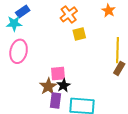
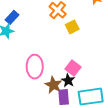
pink ellipse: (19, 51) -> (35, 67), moved
pink square: (58, 74) -> (73, 68), moved, turned -35

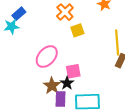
pink ellipse: (35, 67) -> (47, 57), moved, turned 35
pink square: (73, 68) -> (73, 71), turned 35

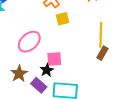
brown star: (52, 86) -> (19, 74), moved
purple rectangle: (61, 99) -> (39, 85), turned -56

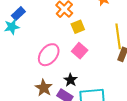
pink square: (54, 59) -> (80, 51), moved, turned -35

